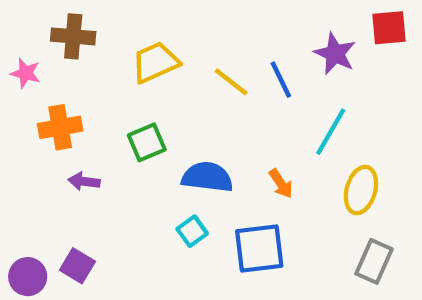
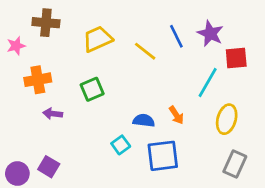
red square: (389, 28) -> (236, 58), moved
pink star: (26, 73) -> (16, 46), turned -30
blue line: (281, 80) -> (176, 36), moved
blue semicircle: (207, 177) -> (144, 121), moved, size x0.7

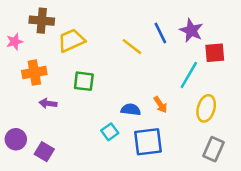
yellow trapezoid: (98, 39) -> (71, 40), moved
green square: (92, 89) -> (84, 81), turned 30
purple circle: (17, 174) -> (16, 139), moved

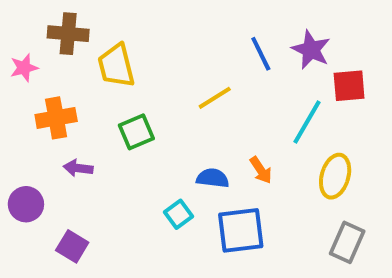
yellow trapezoid: (71, 40) -> (116, 66), turned -80
yellow line: (132, 47) -> (215, 98), moved, turned -70
green square: (84, 81) -> (136, 132), turned -30
purple circle: (16, 139) -> (26, 204), moved

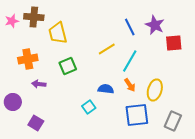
pink star: (24, 68) -> (12, 21), moved
cyan line: (307, 122) -> (130, 61), moved
yellow ellipse: (335, 176) -> (155, 90), moved
blue square: (241, 230) -> (137, 115), moved

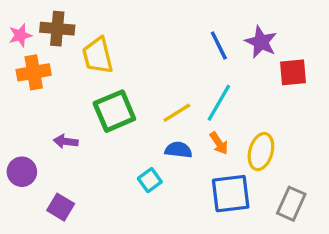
yellow line: (107, 49) -> (177, 113), moved
orange cross: (28, 59) -> (34, 72), moved
green square: (68, 66) -> (114, 111), size x1.4

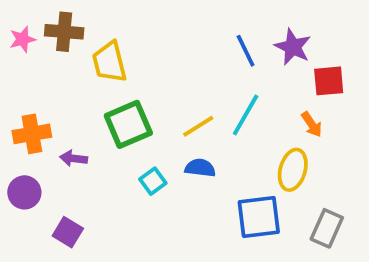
orange cross: (34, 72) -> (32, 134), moved
orange arrow: (219, 143) -> (312, 124), moved
cyan square: (150, 180) -> (153, 181), moved

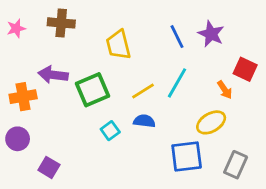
brown cross: (64, 32) -> (61, 23), moved
yellow trapezoid: (109, 62) -> (118, 45), moved
red square: (329, 81) -> (245, 69), moved, turned 30
purple arrow: (74, 158) -> (53, 75), moved, size x1.5
yellow ellipse: (293, 170) -> (211, 122), turned 44

